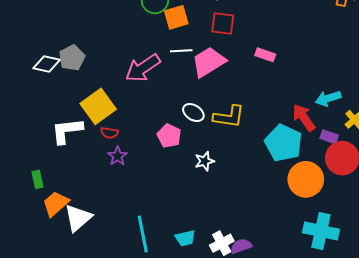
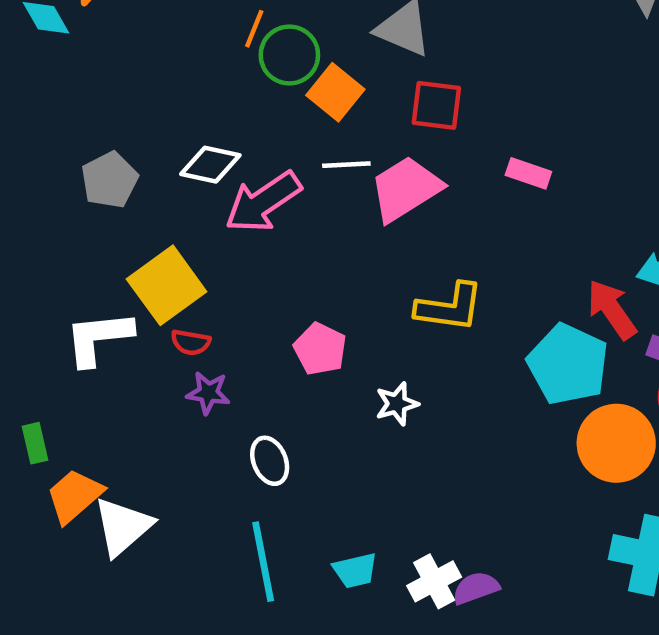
orange square: (176, 17) -> (335, 92), turned -35
white diamond: (47, 64) -> (210, 165), moved
white ellipse: (193, 113) -> (270, 461), moved, turned 35
purple star: (117, 156) -> (208, 393), turned -30

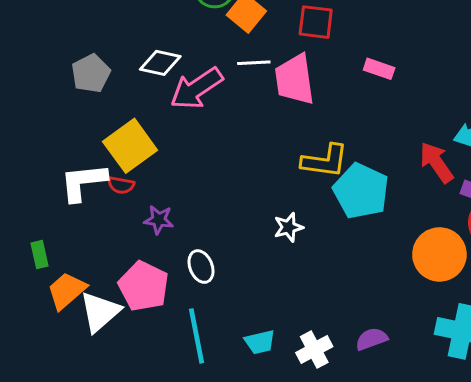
pink trapezoid: (406, 189) -> (295, 79), turned -66
red semicircle: (191, 342) -> (121, 185), moved
pink pentagon: (320, 349) -> (144, 286), moved, size x1.4
cyan pentagon: (568, 364) -> (361, 191), moved
purple semicircle: (476, 588) -> (372, 339), moved

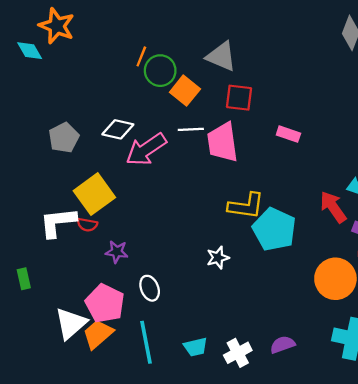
orange trapezoid: (67, 291) -> (98, 334), moved

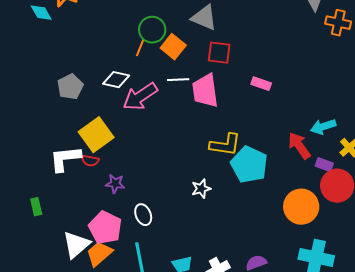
orange line: (141, 56) -> (140, 48), moved

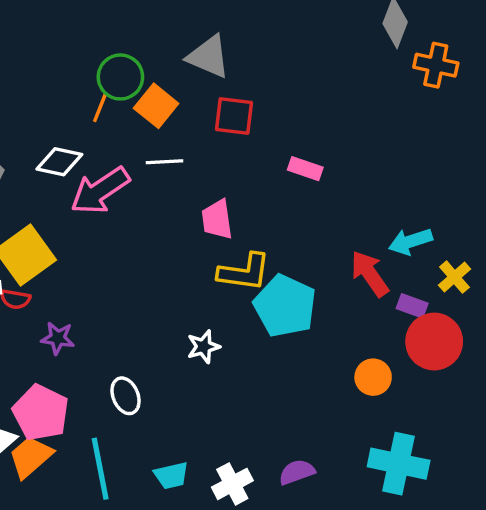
pink trapezoid: (205, 91) -> (217, 219), moved, size x0.7
orange circle: (301, 207) -> (373, 377), size x0.6
white ellipse: (143, 215) -> (126, 396), moved

